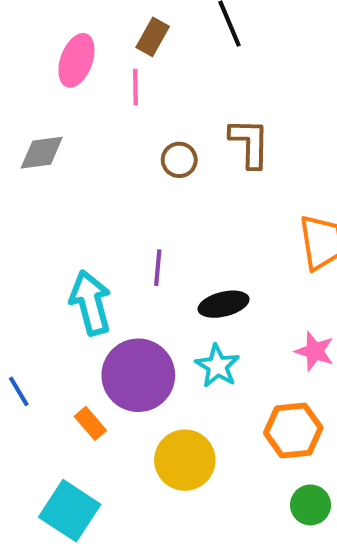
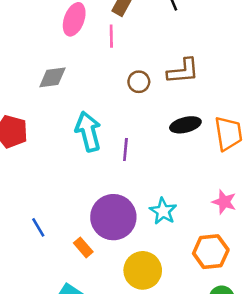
brown L-shape: (250, 143) -> (183, 71), turned 84
cyan arrow: (91, 303) -> (88, 131), moved
black ellipse: (224, 304) -> (185, 125), moved

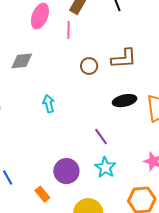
cyan arrow: (88, 131) -> (49, 104), size x0.6
purple line: (125, 149) -> (101, 137), moved, turned -42
purple circle: (113, 217) -> (66, 171), size x0.7

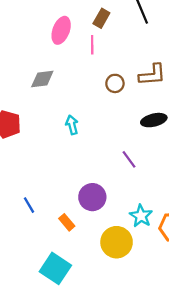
cyan star: (105, 167) -> (141, 216), moved

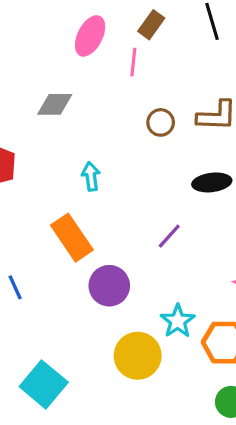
purple line: (129, 159) -> (169, 236), turned 72
orange rectangle: (67, 222) -> (72, 238), moved, size x1.8

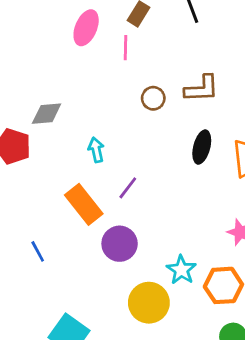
gray diamond: (55, 104) -> (47, 114), moved
black ellipse: (212, 182) -> (202, 147), turned -64
purple line: (169, 236) -> (128, 188), moved

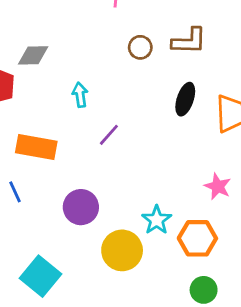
orange rectangle: (84, 204) -> (36, 147), moved, turned -45
purple circle: (120, 244) -> (81, 207), moved

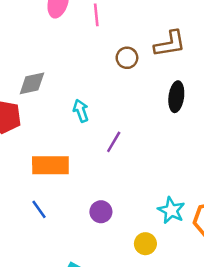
purple circle: (81, 207) -> (101, 212), size x0.7
yellow circle: (122, 250) -> (145, 244), size x0.6

